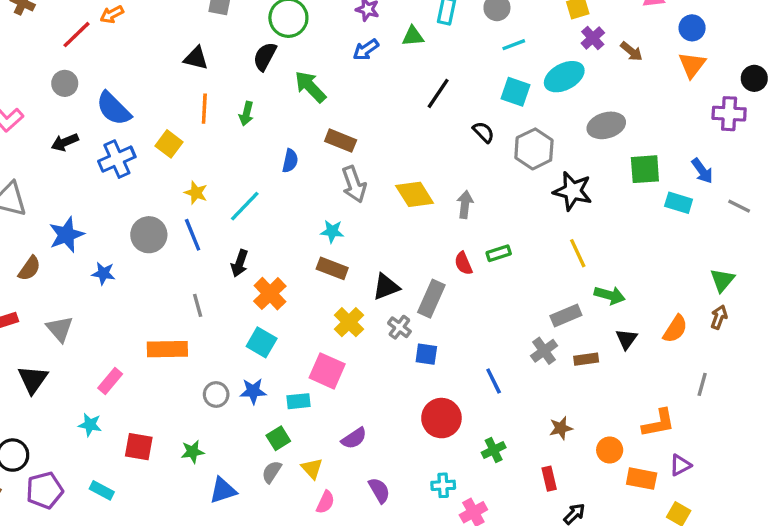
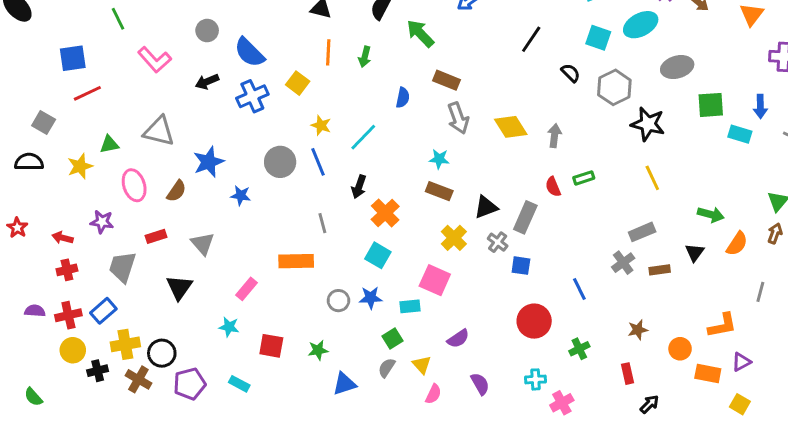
blue arrow: (702, 171) -> (760, 106), turned 35
green arrow: (610, 295) -> (711, 214), moved

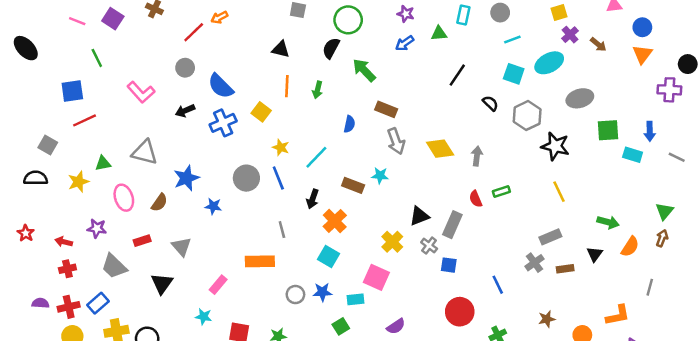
green line: (118, 19) -> (97, 58), moved
brown rectangle: (439, 191) -> (353, 185), moved
gray trapezoid: (122, 267) -> (114, 266), turned -64

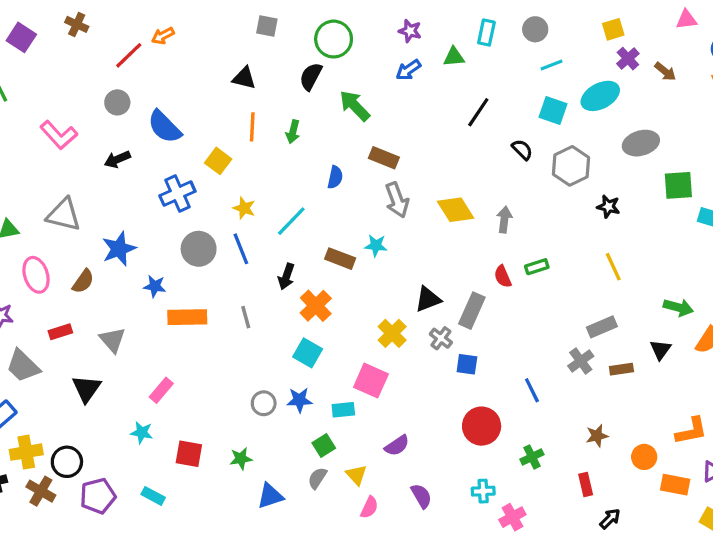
blue cross: (223, 123) -> (177, 194), moved
black star: (555, 146) -> (608, 207), size x0.6
orange rectangle: (260, 261) -> (187, 317), moved

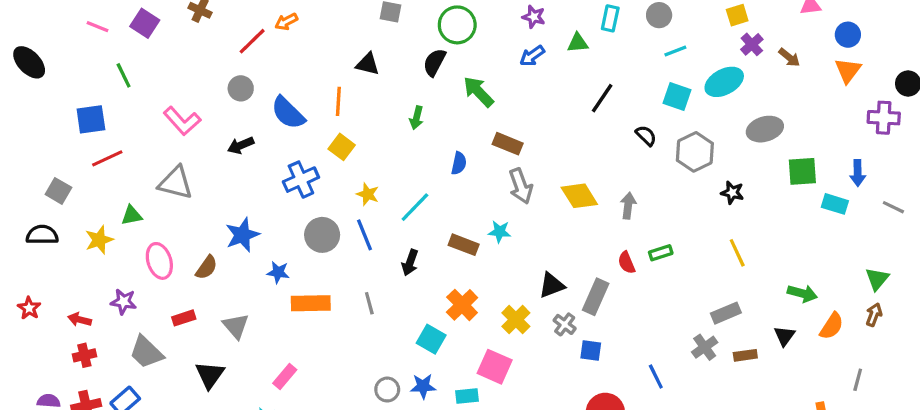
orange line: (252, 127) -> (338, 101), moved
gray triangle: (64, 215) -> (176, 183), moved
orange cross: (316, 306) -> (462, 305), moved

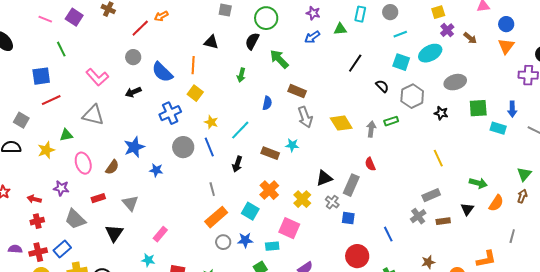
black star: (732, 193) -> (441, 113), moved
green rectangle: (661, 253) -> (391, 121), moved
orange rectangle: (311, 303) -> (216, 217), moved, turned -40

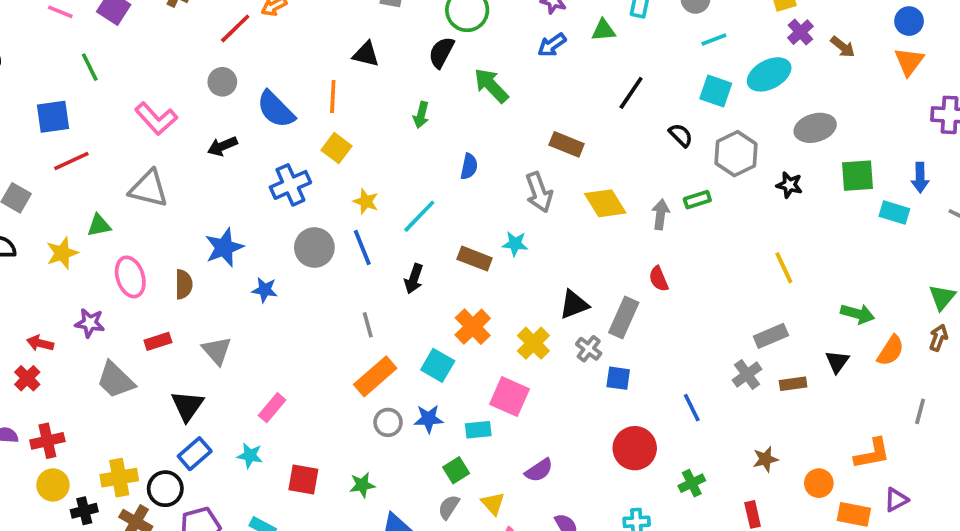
brown rectangle: (297, 91) -> (567, 144), moved
brown semicircle: (112, 167) -> (184, 284), turned -35
red cross: (37, 221) -> (27, 378), moved, turned -32
blue rectangle: (62, 249) -> (195, 454), moved

